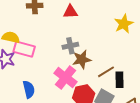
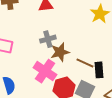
brown line: (106, 72) -> (85, 63), turned 60

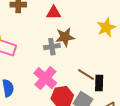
brown star: (60, 52) -> (65, 37), moved

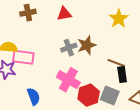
brown star: (65, 37) -> (87, 45), moved
brown line: (86, 75) -> (116, 63), moved

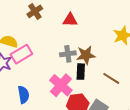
brown cross: (28, 13) -> (35, 11), turned -35
pink rectangle: (23, 57) -> (21, 54), turned -50
black rectangle: (122, 74) -> (81, 72), moved

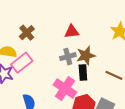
brown cross: (35, 11) -> (27, 33), moved
red triangle: (70, 20) -> (72, 32), moved

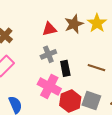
brown star: (86, 55) -> (74, 24), moved

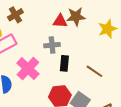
brown star: (74, 24) -> (76, 17), moved
pink cross: (49, 86) -> (28, 69), moved

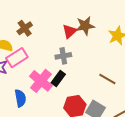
red triangle: (60, 21) -> (70, 31), turned -42
black rectangle: (64, 63) -> (58, 78), moved, turned 35

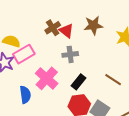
brown cross: (25, 28) -> (53, 28), moved
red triangle: (70, 31) -> (66, 31), moved, turned -42
black rectangle: (58, 78) -> (78, 82), moved

